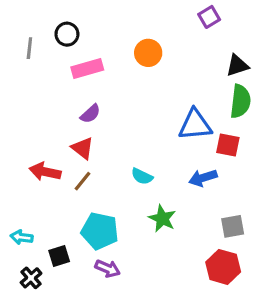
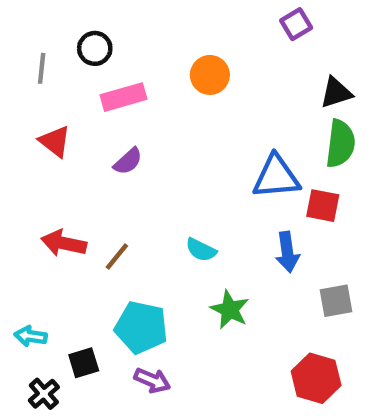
red triangle: (83, 148) -> (55, 141), moved
blue arrow: (203, 178) -> (287, 252), turned -80
gray square: (233, 226) -> (336, 301), moved

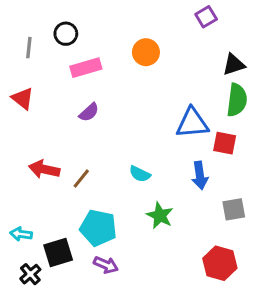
red triangle: (55, 141) -> (23, 98), moved
black square: (84, 363) -> (58, 253), size x1.4

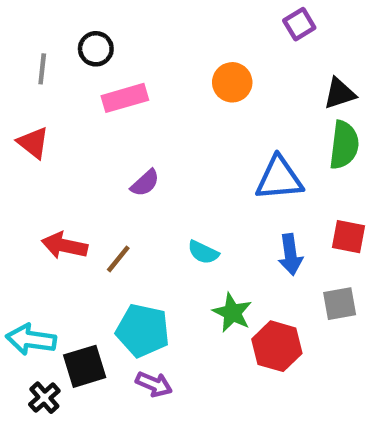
orange circle: (146, 52) -> (232, 82), moved
purple semicircle: (89, 112) -> (145, 183), moved
red square: (225, 143) -> (348, 237), moved
cyan arrow: (21, 234) -> (31, 339), size x1.5
red hexagon: (220, 263) -> (277, 346), moved

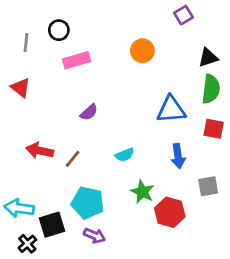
red square: (348, 237) -> (214, 129), moved
cyan semicircle: (203, 252) -> (125, 155), turned -48

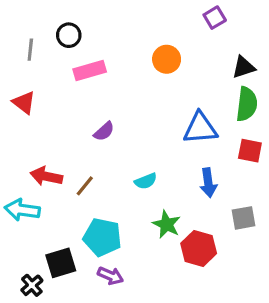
cyan arrow: (19, 208) -> (22, 210), moved

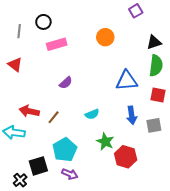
gray square: (244, 218) -> (154, 125), moved
cyan pentagon: (102, 237) -> (65, 150), turned 30

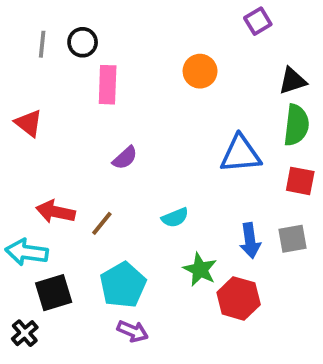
gray line: (19, 31) -> (42, 44), moved
pink rectangle: (57, 44) -> (108, 85), turned -72
blue arrow: (132, 115) -> (250, 241), moved
black square: (38, 166) -> (54, 293), moved
black cross: (20, 180) -> (25, 333), moved

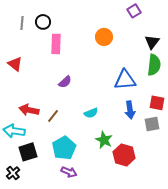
black triangle: (292, 81) -> (152, 42), turned -35
red square: (300, 181) -> (157, 103), moved
blue arrow: (250, 241) -> (130, 110), moved

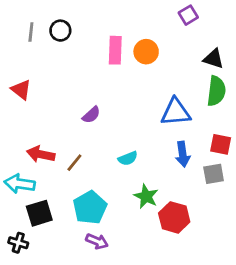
black triangle: (152, 42) -> (214, 59), turned -49
pink rectangle: (56, 44) -> (115, 50), moved
black cross: (13, 173) -> (18, 243), turned -32

